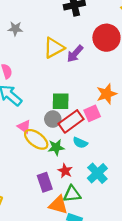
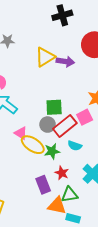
purple arrow: (75, 54) -> (65, 61), turned -120

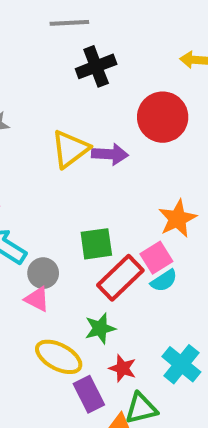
gray circle: (48, 125) -> (43, 273), moved
yellow ellipse: (33, 145) -> (59, 357), moved
cyan semicircle: (75, 146) -> (164, 281), moved, turned -48

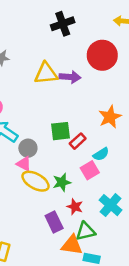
yellow triangle: (70, 149) -> (46, 73), turned 30
pink square: (156, 258) -> (90, 170), moved
red rectangle: (120, 278) -> (78, 141), moved, size x0.6
yellow ellipse: (59, 357) -> (35, 181), moved

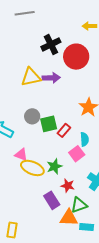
black cross: (63, 24) -> (51, 44), moved
gray circle: (28, 148) -> (32, 116), moved
cyan semicircle: (101, 154) -> (85, 139), turned -56

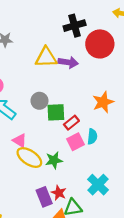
pink square: (77, 154) -> (75, 142), moved
red star: (68, 186) -> (59, 193), moved

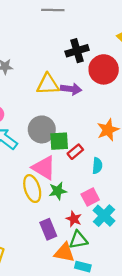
gray circle: (39, 101) -> (42, 129), size x1.5
pink triangle: (20, 141) -> (44, 168), moved, size x1.6
pink square: (75, 142) -> (90, 197), moved
yellow ellipse: (29, 158) -> (32, 189), turned 40
red star: (59, 193) -> (74, 219), moved

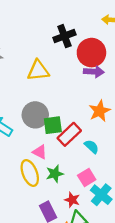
purple arrow: (71, 89) -> (94, 72), moved
red rectangle: (75, 152) -> (69, 134), size x1.5
cyan semicircle: (97, 166) -> (92, 147), turned -49
pink triangle: (44, 168) -> (40, 152), size x0.6

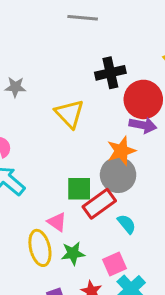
yellow triangle: (38, 71) -> (69, 114), turned 45
orange star: (100, 111) -> (121, 151), moved
gray circle: (35, 115) -> (118, 175), moved

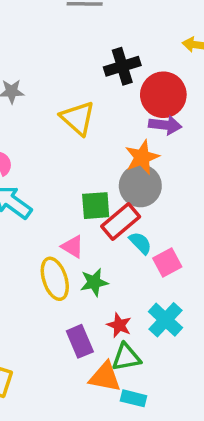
cyan semicircle: (127, 224) -> (140, 243), moved
pink square: (115, 264) -> (167, 263), moved

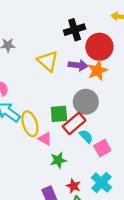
purple arrow: (165, 125) -> (78, 65), moved
orange star: (142, 157) -> (97, 70), moved
yellow ellipse: (55, 279) -> (30, 124), moved

